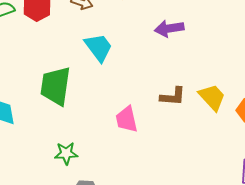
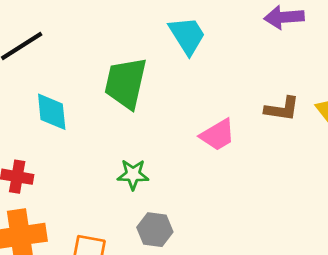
pink trapezoid: (127, 119) -> (218, 135), turned -112

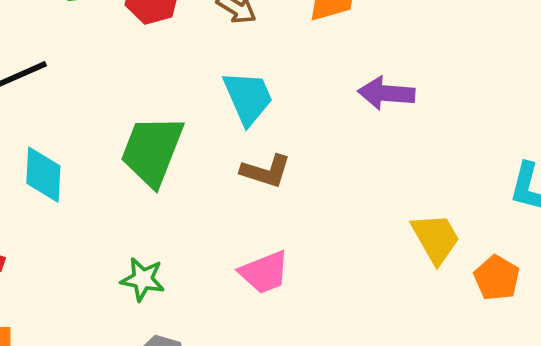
brown L-shape: (282, 109) -> (266, 171), moved
pink trapezoid: (218, 135) -> (264, 272), moved

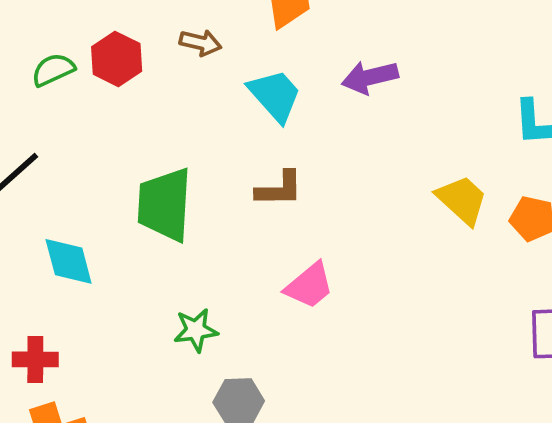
cyan trapezoid: (248, 98) -> (275, 95), moved

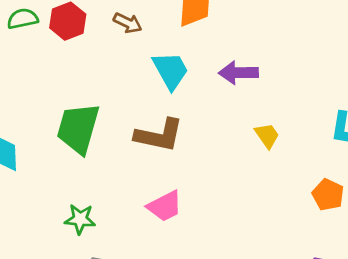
brown L-shape: (279, 189) -> (159, 135), size x1.4
yellow trapezoid: (462, 200) -> (267, 136), moved, size x0.7

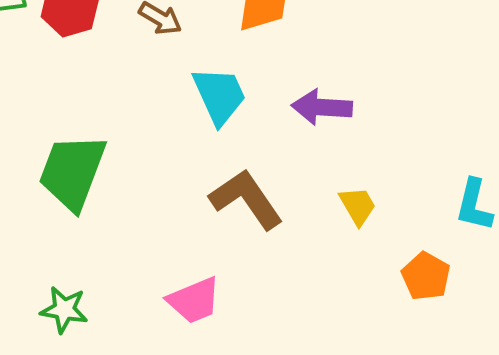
brown L-shape: (159, 135) -> (246, 199), moved, turned -141
orange pentagon: (328, 195) -> (426, 276), moved

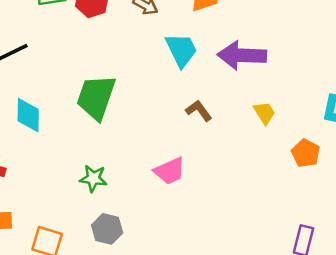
purple arrow: (322, 107) -> (242, 55), size x1.4
brown L-shape: (246, 199) -> (199, 111), size x0.6

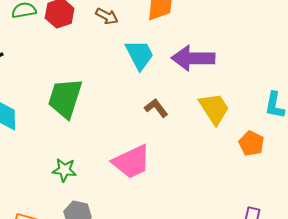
yellow trapezoid: (264, 113) -> (214, 109), size x1.6
pink trapezoid: (170, 171) -> (132, 162), size x1.4

